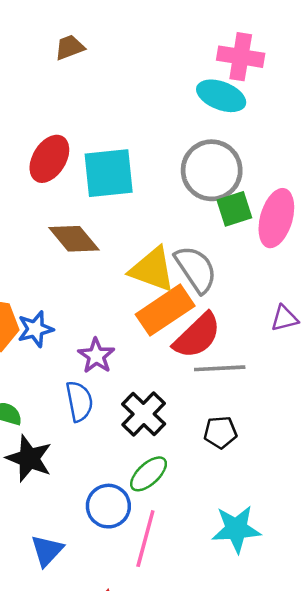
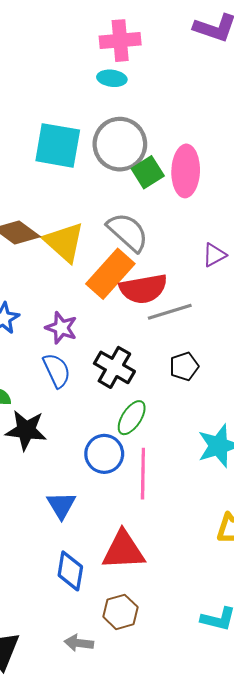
cyan ellipse: (221, 96) -> (112, 78), size x0.7
cyan square: (109, 173) -> (58, 145), moved, turned 30
yellow triangle: (152, 269) -> (64, 242), moved, turned 36
red semicircle: (197, 336) -> (143, 289), turned 48

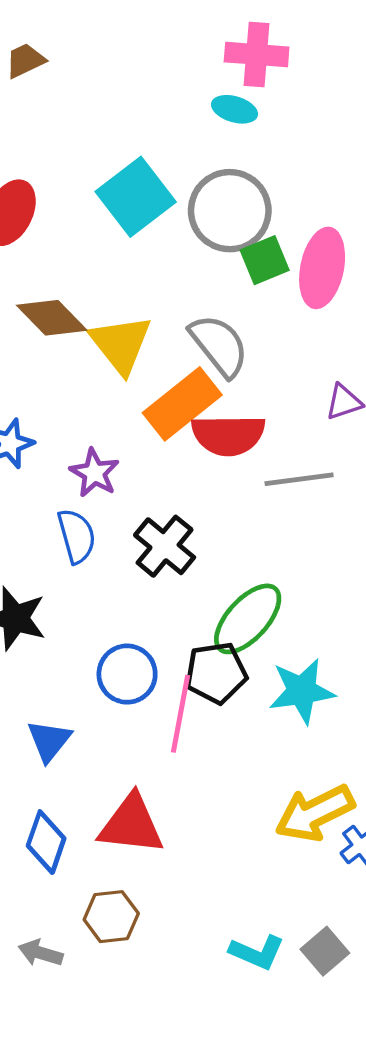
cyan square: (58, 145) -> (136, 197), turned 33
gray line: (170, 312) -> (299, 479), moved
black pentagon: (184, 366) -> (216, 673), moved, size x1.4
green ellipse: (132, 418) -> (248, 619), moved, size x1.4

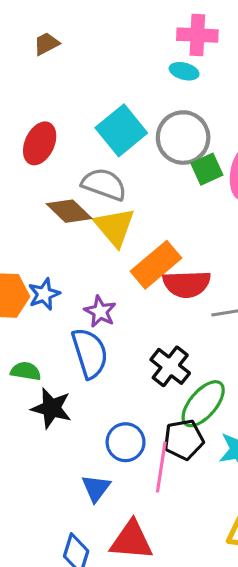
gray semicircle: (219, 345) -> (104, 184), moved, turned -30
blue semicircle: (77, 536) -> (90, 353), size x1.4
black cross: (165, 546) -> (170, 366), moved
blue triangle: (49, 741) -> (96, 488), moved

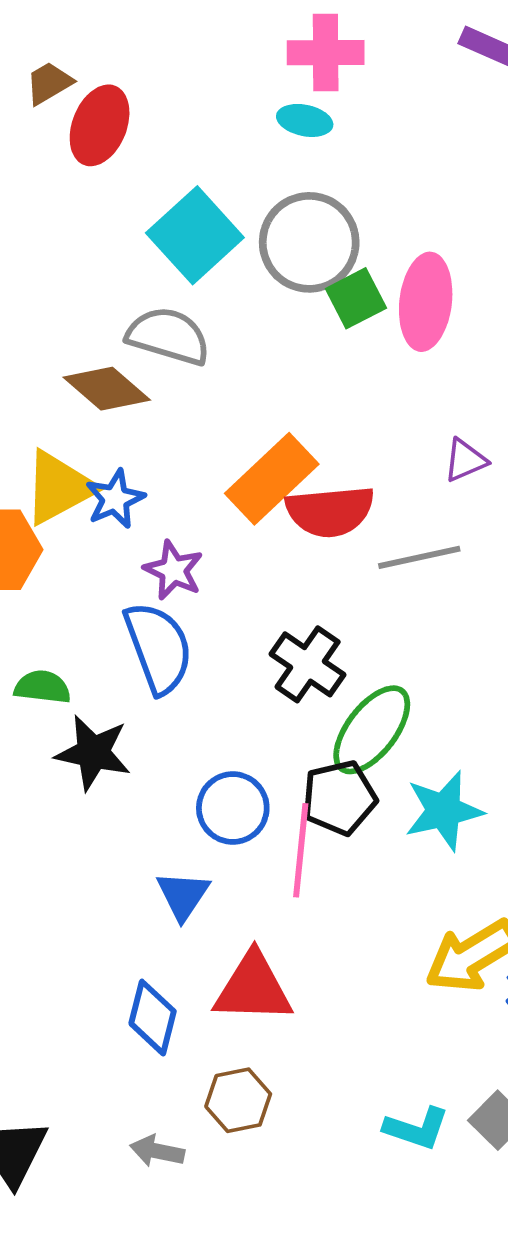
red ellipse: (40, 143) -> (100, 125), moved
yellow triangle: (115, 227) -> (59, 488), moved, turned 45
blue star: (44, 294) -> (115, 499), moved

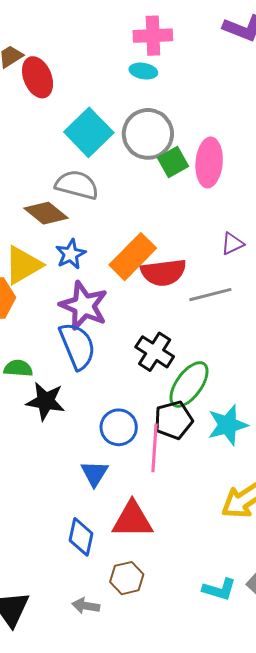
red ellipse: (100, 125) -> (38, 77), turned -42
blue star: (115, 499) -> (71, 254), moved
purple star: (173, 570) -> (84, 306), size x1.6

